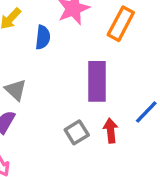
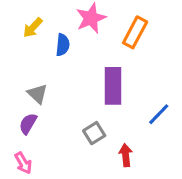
red arrow: (111, 131) -> (126, 155), moved

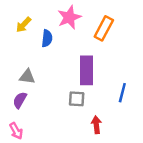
gray triangle: (37, 94) -> (27, 77), turned -35
blue line: (159, 114) -> (122, 93), turned -30
gray square: (94, 133) -> (77, 99), moved, turned 35

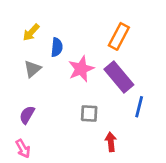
pink star: (69, 17) -> (81, 69), moved
purple rectangle: (87, 70) -> (119, 77), moved, turned -40
gray triangle: (27, 77) -> (32, 69), moved, turned -49

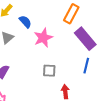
blue semicircle: (57, 47) -> (25, 22), turned -48
purple rectangle: (119, 77) -> (85, 39), moved

